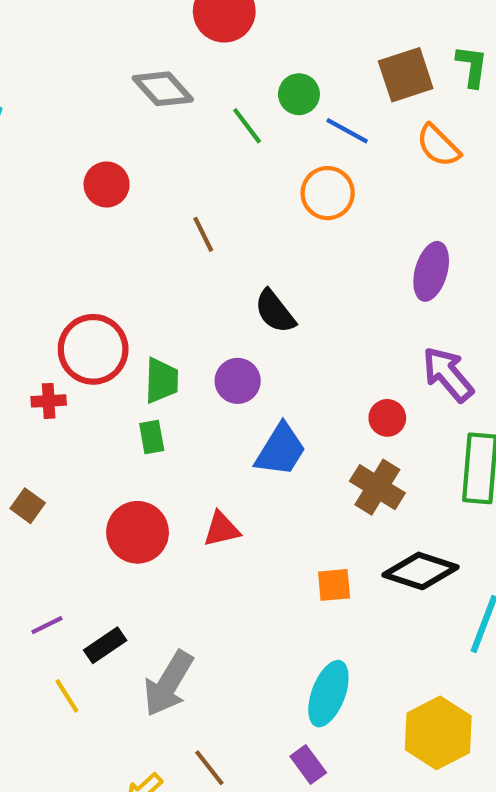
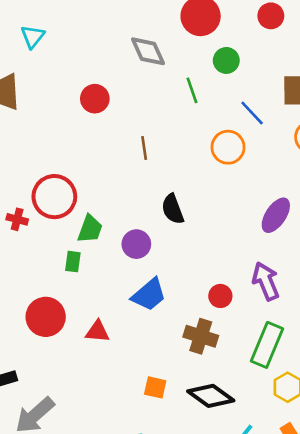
green circle: (299, 94) -> (226, 60), moved
brown cross: (377, 487) -> (201, 336), turned -32

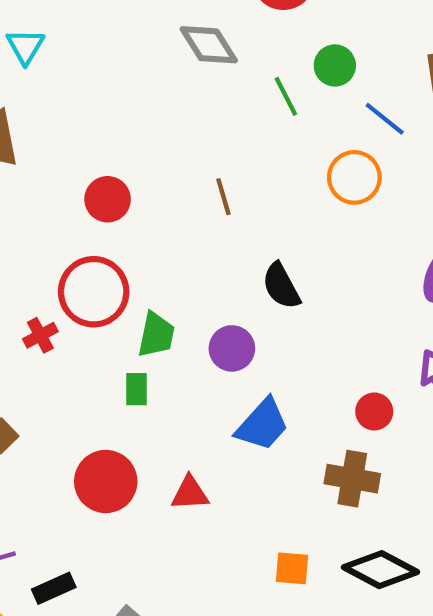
green circle: (226, 60) -> (335, 65), moved
red circle: (95, 99) -> (108, 199), moved
red cross: (17, 219) -> (40, 335), turned -35

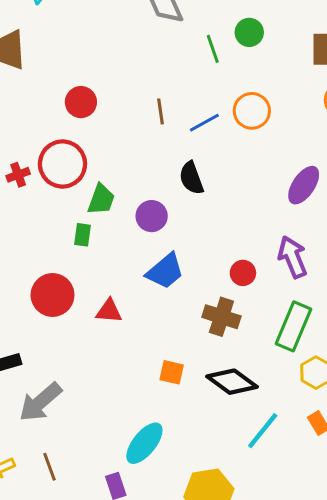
blue line: (385, 119) -> (204, 123), moved, turned -76
red cross: (40, 335) -> (18, 175), moved

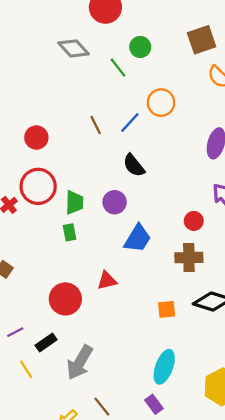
red circle: (53, 295) -> (65, 299), moved

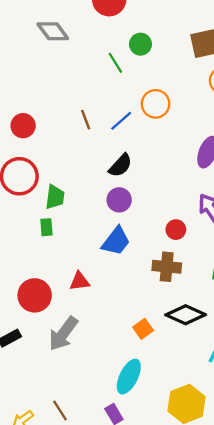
gray diamond: (73, 48) -> (53, 31), moved
black semicircle: (134, 165) -> (120, 165), turned -105
purple circle: (115, 202) -> (119, 200), moved
orange square: (167, 309) -> (143, 329), moved, turned -36
gray arrow: (80, 362) -> (63, 334), moved

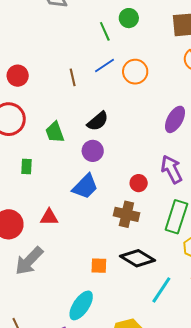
blue line: (121, 121) -> (105, 66), moved
green trapezoid: (55, 197) -> (55, 132), moved, turned 145
orange square: (143, 329) -> (99, 266), turned 30

